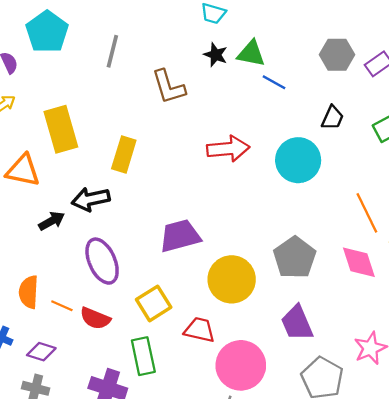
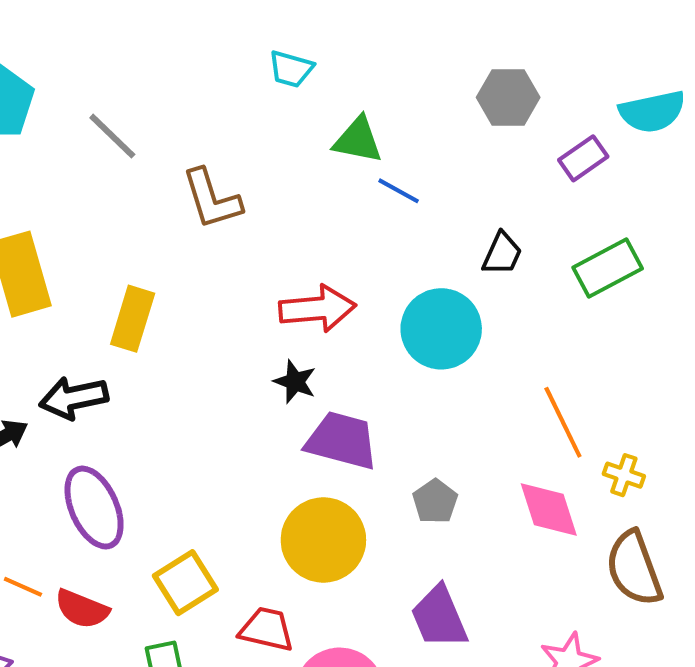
gray line: (112, 51) -> (112, 136), turned -60
black star: (216, 55) -> (295, 382), moved
gray hexagon: (337, 55) -> (508, 97), moved
purple trapezoid: (180, 236) -> (342, 441), moved, turned 30
gray pentagon: (295, 258) -> (435, 501), size x0.6

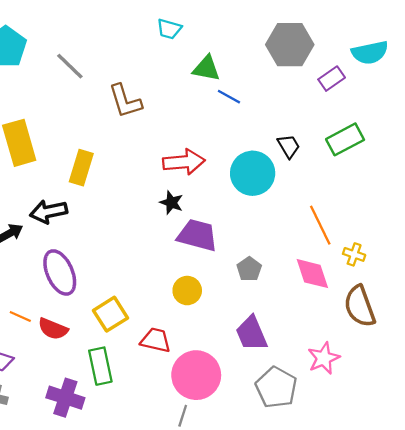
gray hexagon: (508, 97) -> (290, 45), size x1.4
black trapezoid: (502, 254) -> (289, 146), moved, turned -55
yellow circle: (323, 540) -> (187, 291), size x0.6

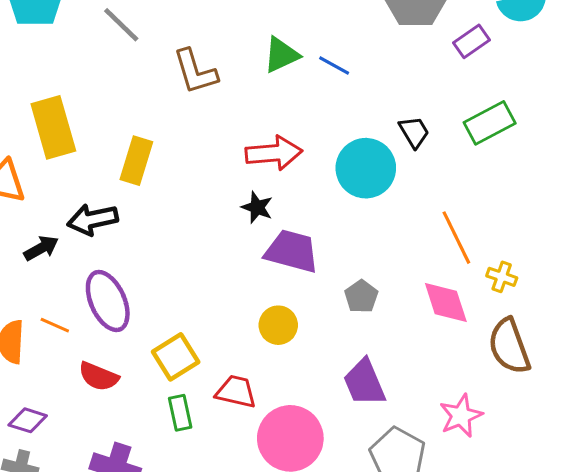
green triangle: (206, 68) -> (281, 55), moved, turned -36
orange line: (20, 316) -> (55, 325), moved
green rectangle: (100, 366) -> (180, 413), moved, size x0.7

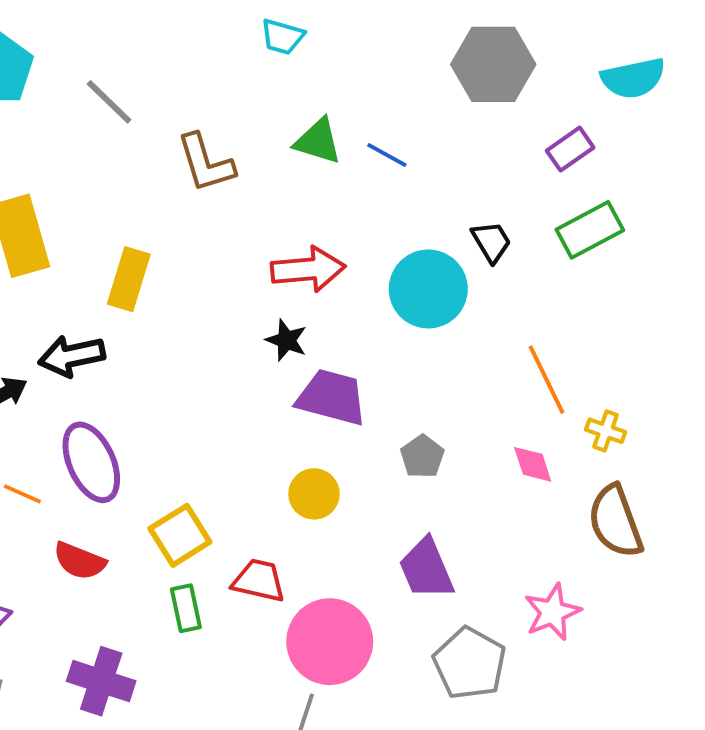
purple rectangle: (471, 41) -> (570, 149), moved
green triangle: (281, 55) -> (318, 141), turned 42
pink diamond: (446, 303) -> (533, 464), size x0.7

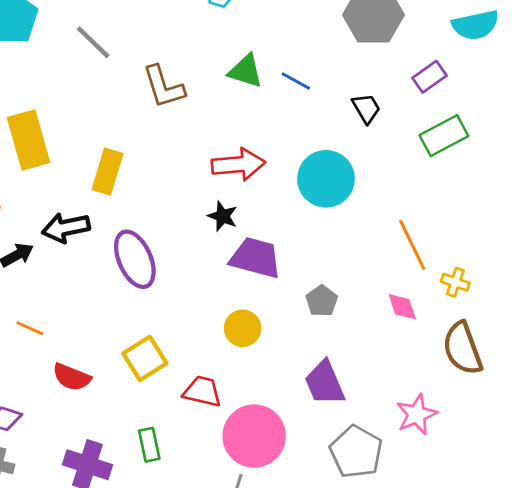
black trapezoid: (491, 242) -> (366, 108), moved
purple ellipse: (91, 462) -> (135, 259), moved
green rectangle: (186, 608) -> (149, 445), moved

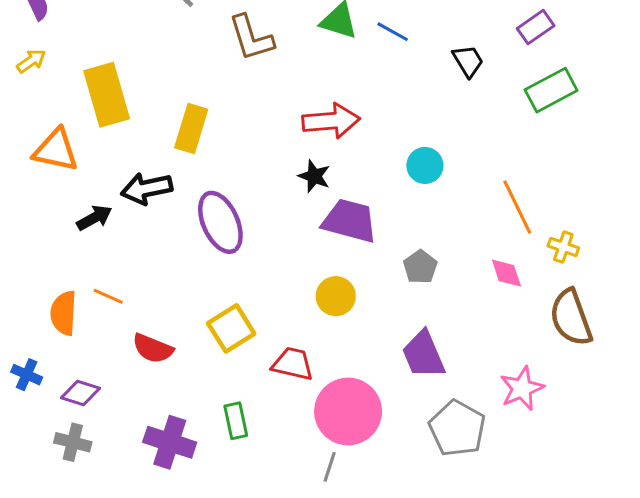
cyan circle: (326, 179) -> (425, 165), moved, size x0.6

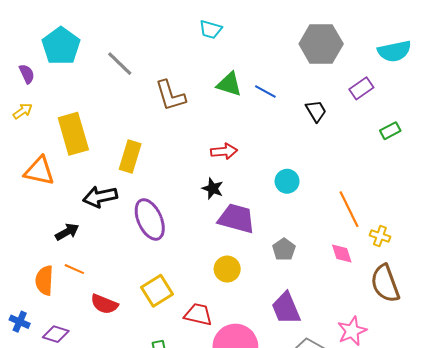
green rectangle: (551, 90) -> (390, 131), moved, size x0.6
red arrow: (331, 121) -> (224, 151), size x0.7
black arrow: (94, 218) -> (67, 232), moved

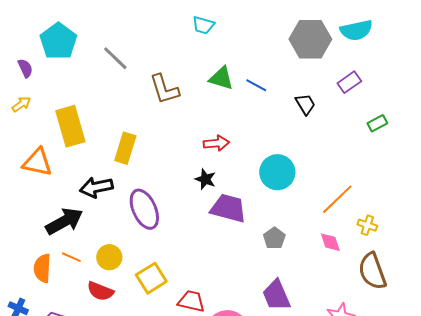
cyan semicircle: (394, 51) -> (356, 30), moved
cyan circle: (287, 181) -> (277, 172), size x1.5
orange line: (349, 209) -> (337, 199), turned 72
black arrow: (67, 232) -> (64, 221), size x1.6
yellow circle: (227, 269) -> (109, 257), moved

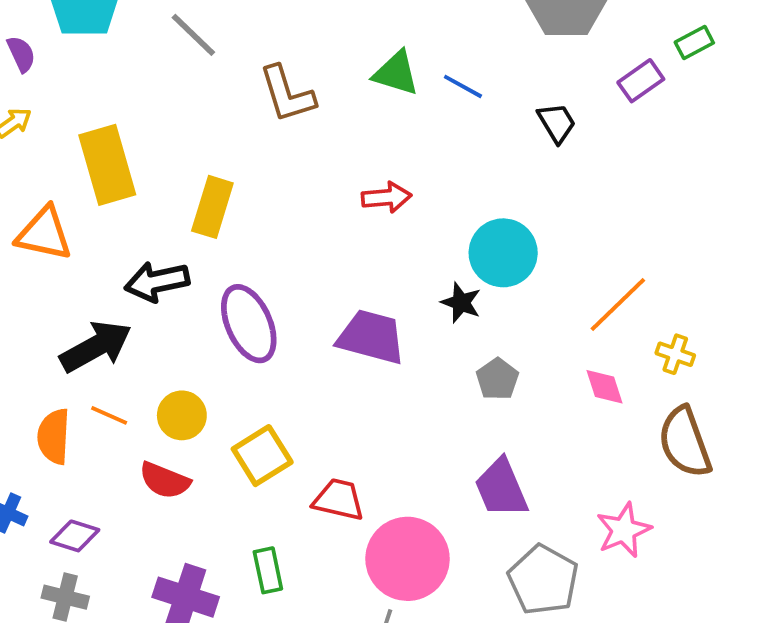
green rectangle: (377, 123) -> (694, 42), moved
black star: (205, 179) -> (461, 303), moved
purple trapezoid: (228, 208) -> (371, 337), moved

